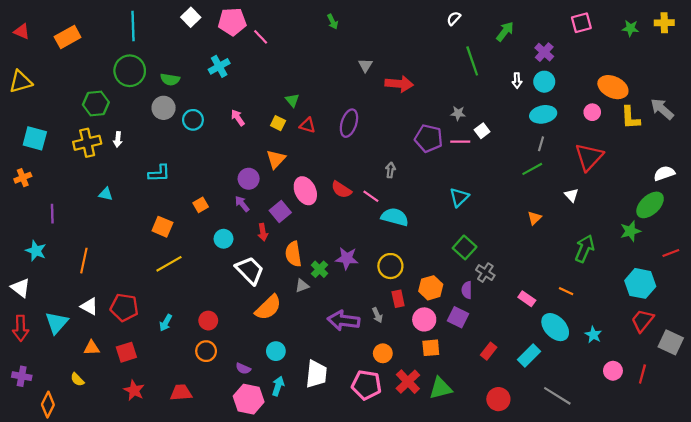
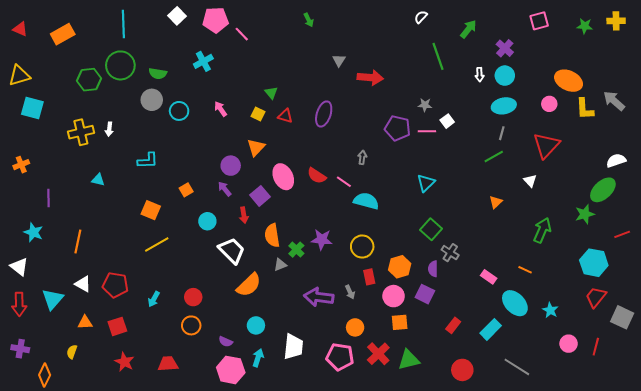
green hexagon: (96, 103) -> (89, 80), moved
cyan square: (35, 138) -> (32, 108), moved
yellow semicircle: (77, 379) -> (72, 352), turned 64

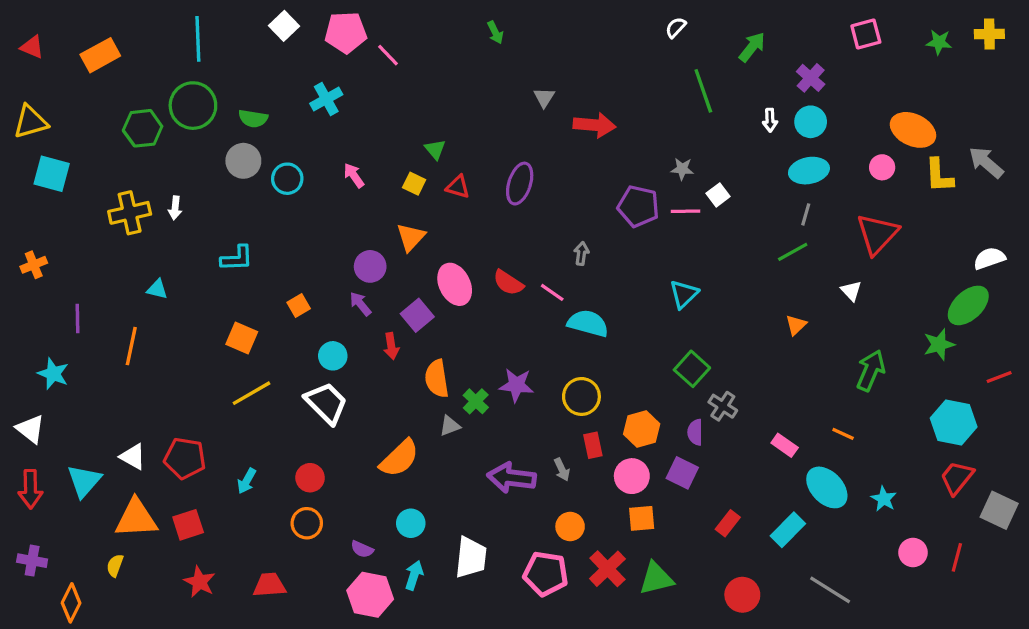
orange line: (78, 241) -> (131, 346), moved
white trapezoid: (232, 251) -> (326, 403), moved
orange triangle: (85, 322) -> (136, 518), size x1.8

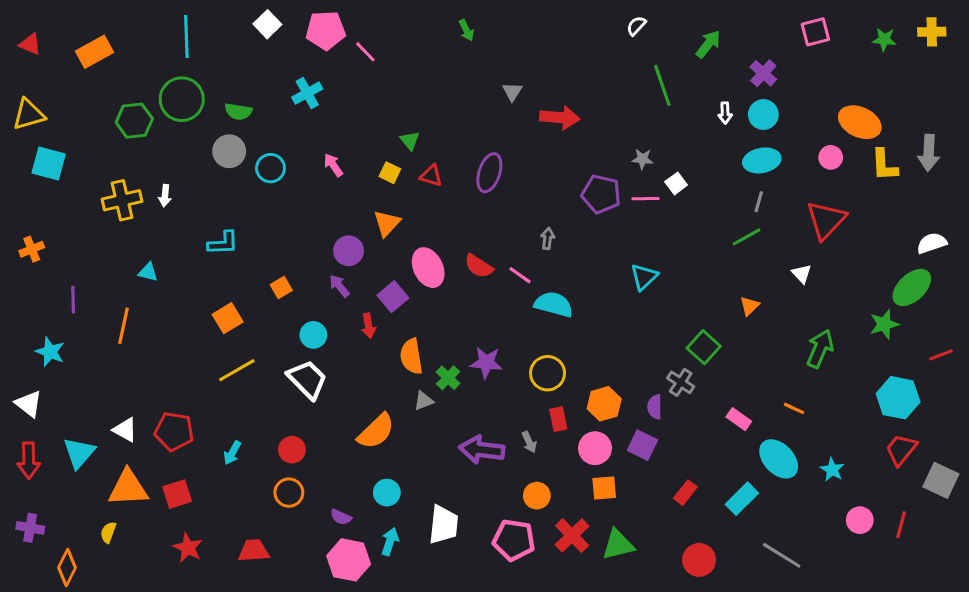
gray arrow: (986, 162) -> (929, 153), turned -128
orange square: (242, 338) -> (228, 318), turned 36
green square: (692, 369) -> (704, 347), moved

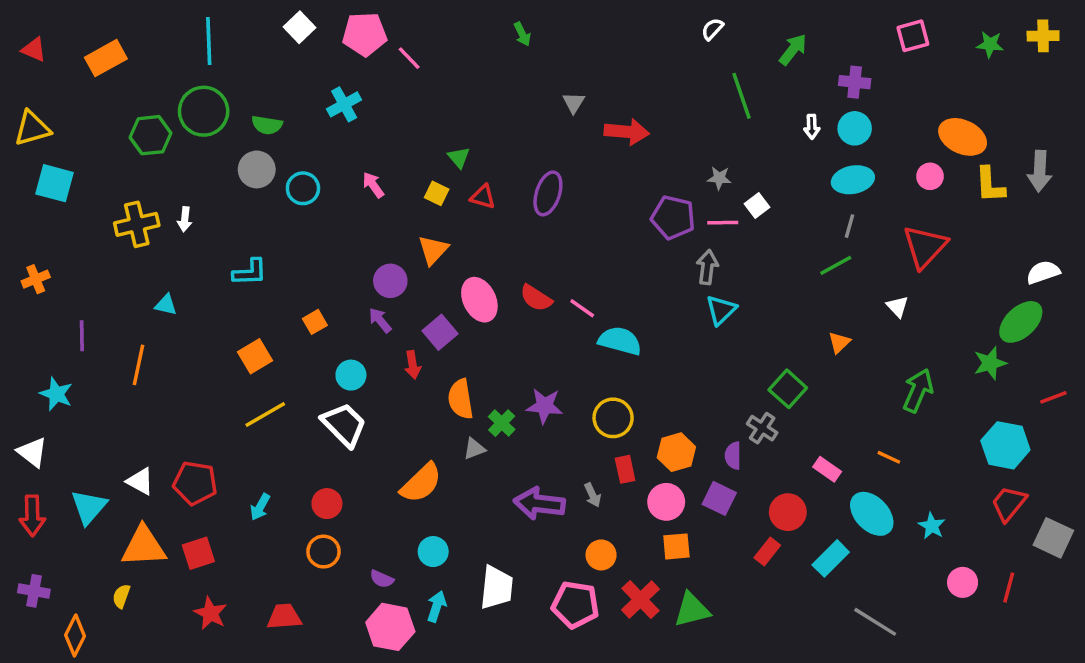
purple cross: (763, 73) -> (855, 82), turned -36
gray arrow: (548, 238) -> (707, 267), moved, size x1.4
red circle: (699, 560) -> (788, 512), moved

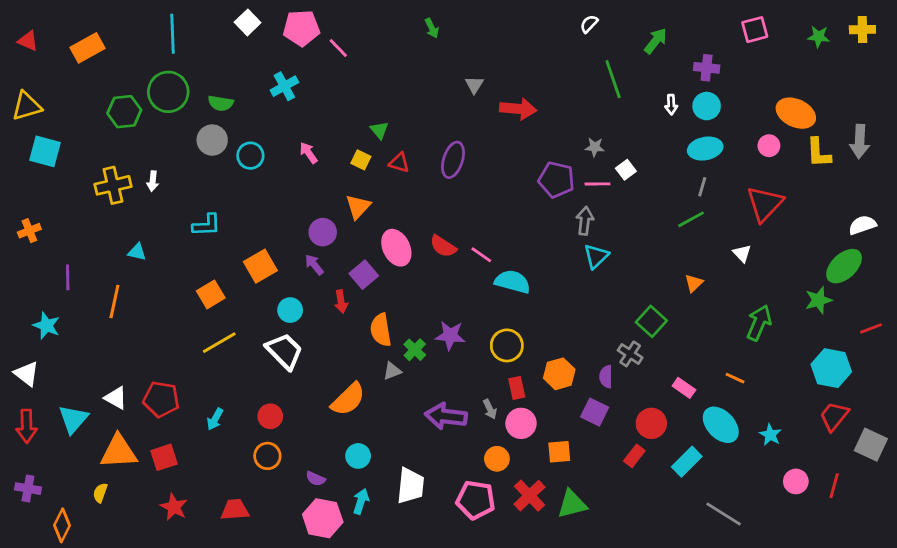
orange square: (315, 322) -> (260, 266), size x1.6
pink circle: (666, 502) -> (521, 423), moved

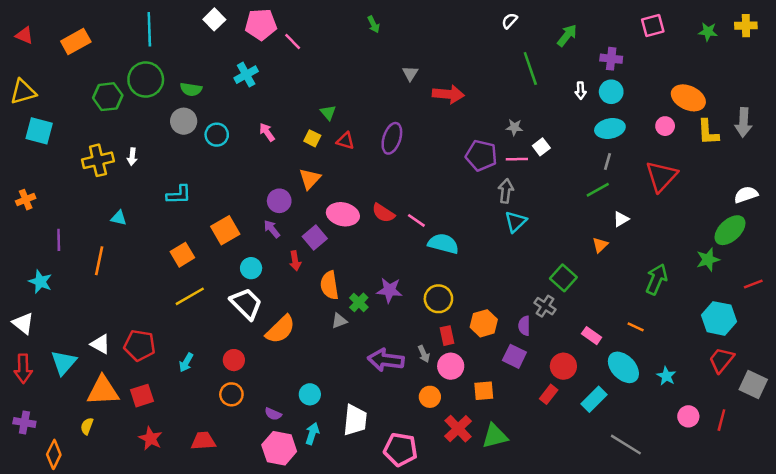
pink ellipse: (396, 248) -> (343, 214), turned -52
white triangle: (742, 253) -> (621, 219), moved, turned 42
orange semicircle: (348, 399) -> (280, 329), moved
pink pentagon: (476, 500) -> (400, 449), moved

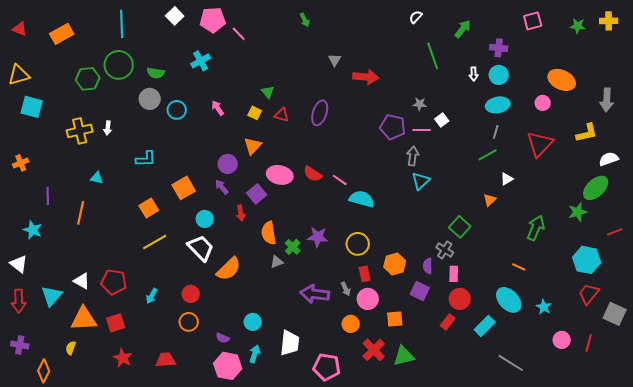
yellow L-shape: (708, 132) -> (587, 133), moved, turned -100
pink rectangle: (592, 336) -> (454, 274), moved, turned 56

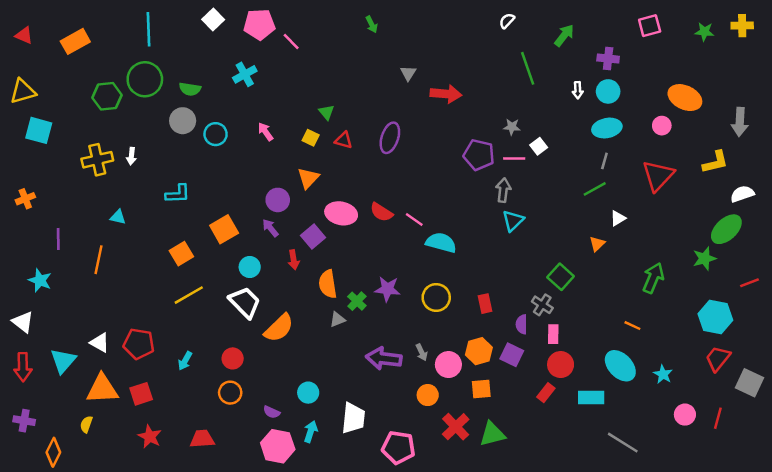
orange hexagon: (395, 264) -> (479, 351), moved
red rectangle: (365, 274) -> (485, 304), moved
cyan rectangle: (485, 326) -> (591, 397), turned 45

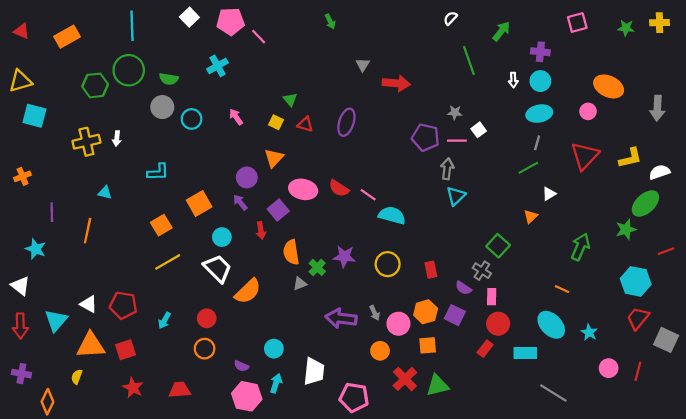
yellow L-shape: (715, 162) -> (630, 158), moved
purple semicircle: (522, 324) -> (463, 288), turned -56

